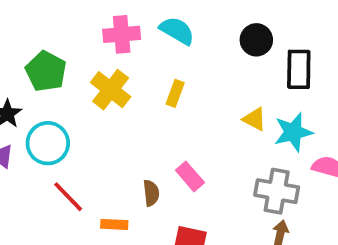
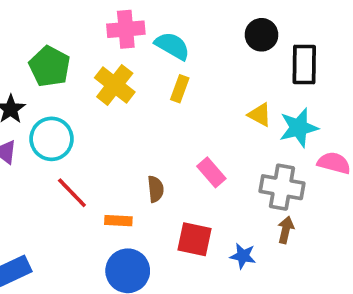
cyan semicircle: (177, 31) -> (172, 46), moved
pink rectangle: (190, 176) -> (211, 172), moved

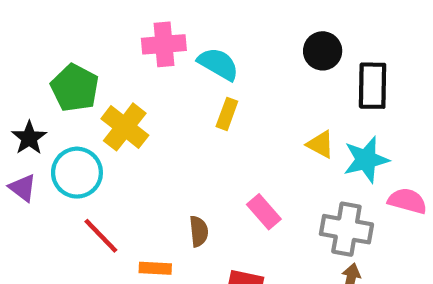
yellow cross: (115, 85) -> (125, 127), moved

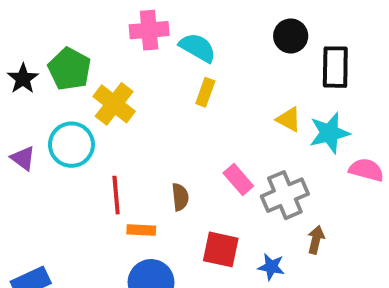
black star: (29, 138) -> (23, 79), moved
gray cross: (346, 229) -> (285, 195), moved, turned -33
red line: (101, 236) -> (116, 195), moved, turned 39

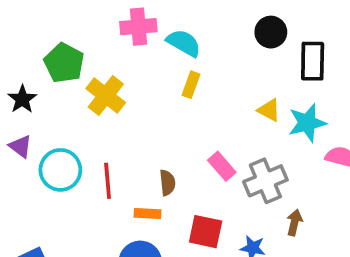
black star: (23, 79) -> (22, 99), moved
cyan circle: (71, 145) -> (60, 170), moved
orange rectangle: (141, 230) -> (147, 213), moved

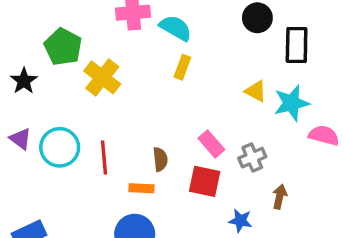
purple triangle: (20, 146) -> (20, 139), moved
gray cross: (265, 181) -> (252, 158), size x0.7
red square: (206, 232) -> (205, 181), moved

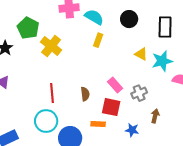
black circle: (257, 18) -> (129, 19), moved
cyan circle: (60, 147) -> (46, 121), moved
orange rectangle: (141, 188) -> (98, 124), moved

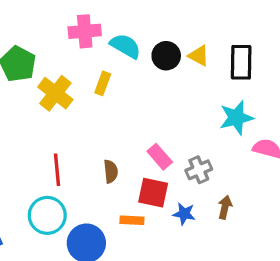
black circle: (129, 19) -> (166, 56), moved
yellow rectangle: (98, 40) -> (103, 83), moved
yellow triangle: (141, 54) -> (199, 56), moved
blue star: (132, 130) -> (184, 214), moved

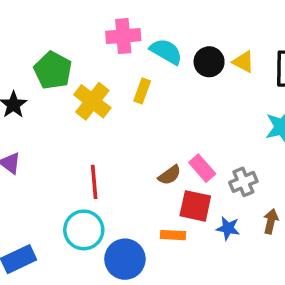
brown semicircle: (111, 171) -> (170, 175), moved, turned 60

